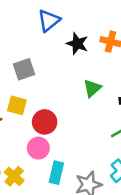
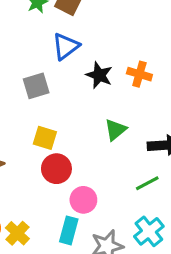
gray square: (24, 69) -> (36, 86), moved
yellow square: (17, 105) -> (45, 138), moved
pink circle: (38, 148) -> (83, 200), moved

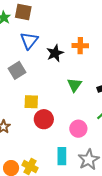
black star: (99, 75) -> (55, 53), turned -30
pink circle: (83, 200) -> (78, 129), moved

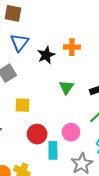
red circle: (44, 119) -> (37, 134), moved
cyan rectangle: (62, 156) -> (53, 150), moved

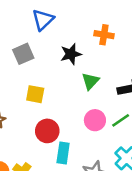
black star: (46, 55) -> (71, 54), moved
pink circle: (71, 132) -> (95, 120), moved

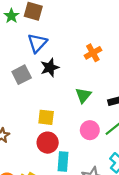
orange cross: (104, 35) -> (93, 53), turned -35
black star: (71, 54) -> (50, 68), moved
yellow square: (35, 94) -> (46, 117), moved

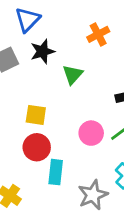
green triangle: (83, 95) -> (73, 75), moved

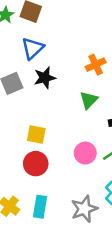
green triangle: (73, 75) -> (89, 100), moved
cyan rectangle: (56, 172) -> (40, 207), moved

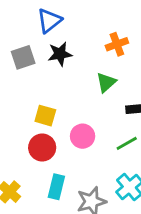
pink circle: (85, 153) -> (83, 136), moved
cyan rectangle: (40, 207) -> (56, 187), moved

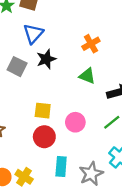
gray square: (23, 57) -> (17, 67), turned -36
green triangle: (106, 82) -> (87, 76), turned -48

